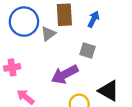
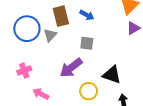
blue arrow: (93, 19) -> (87, 15), turned 104

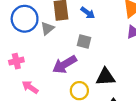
black triangle: (112, 75) -> (105, 77), turned -30

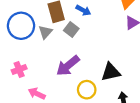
gray square: (84, 41) -> (71, 29), moved, turned 32

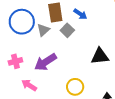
purple arrow: (68, 66) -> (45, 62), moved
black triangle: (111, 72) -> (100, 56), moved

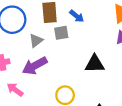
gray triangle: (43, 30) -> (36, 41), moved
gray square: (67, 30) -> (61, 33), turned 32

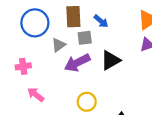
black triangle: (95, 64) -> (111, 60), moved, turned -30
purple arrow: (35, 66) -> (77, 63), moved

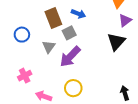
blue circle: (35, 23) -> (22, 35), size x0.6
black triangle: (111, 60) -> (116, 42), moved
yellow circle: (87, 102) -> (73, 88), moved

